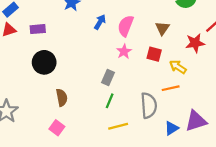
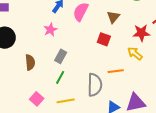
pink star: (124, 51) -> (50, 30), moved
yellow arrow: (178, 67) -> (135, 53), moved
brown semicircle: (62, 98) -> (30, 62), moved
pink square: (57, 128) -> (37, 99), moved

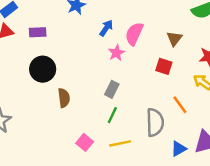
pink star: (50, 30) -> (117, 53), moved
brown semicircle: (30, 62) -> (64, 98), moved
orange line: (116, 71) -> (180, 105), turned 63

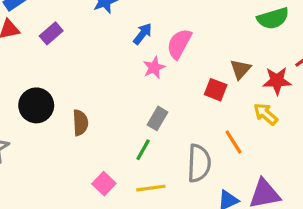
purple rectangle: (38, 32) -> (51, 33), turned -42
brown triangle: (174, 39) -> (240, 69), moved
black circle: (43, 69) -> (36, 105), moved
gray rectangle: (112, 89) -> (157, 118), moved

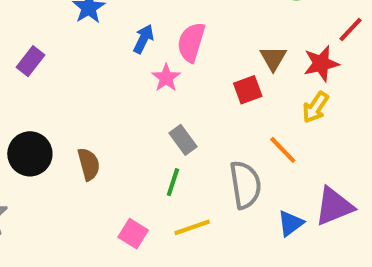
red square: (216, 90) -> (248, 90), turned -30
yellow arrow: (266, 114) -> (315, 107), turned -85
gray rectangle: (157, 118) -> (183, 140), turned -55

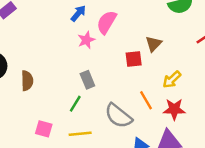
red star: (321, 64) -> (174, 109), moved
gray semicircle: (245, 185) -> (118, 116), turned 124
pink square: (133, 234) -> (44, 129), turned -30

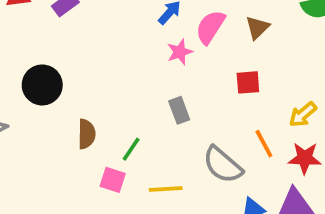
brown triangle: (154, 44) -> (257, 28), moved
brown semicircle: (27, 81) -> (87, 134), moved
green line: (75, 104) -> (131, 149), moved

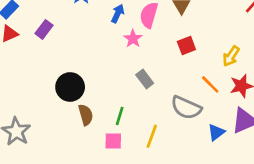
black circle: (42, 85) -> (70, 87), moved
yellow line: (166, 189) -> (152, 136), turned -50

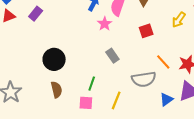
yellow arrow: (231, 56) -> (179, 20), moved
gray semicircle: (186, 108) -> (144, 79), turned -35
brown semicircle: (86, 115) -> (57, 90), moved

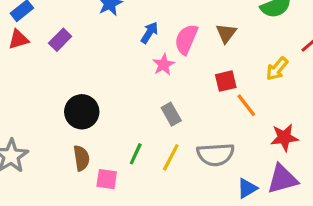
orange line: (163, 62) -> (246, 105), moved
yellow line: (116, 100) -> (171, 157), moved
pink square: (86, 103) -> (107, 179), moved

